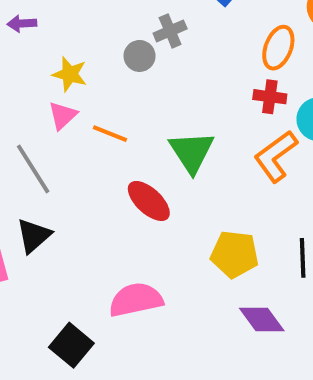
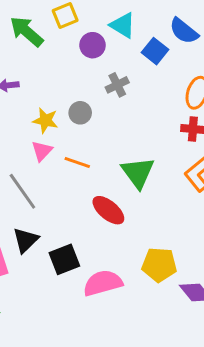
gray circle: (140, 56) -> (80, 113), moved
yellow pentagon: (235, 254) -> (159, 265), moved
black square: (71, 345) -> (64, 259), moved, turned 32

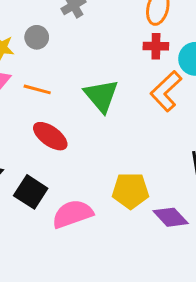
red ellipse: (108, 210) -> (50, 136), moved
black square: (64, 259) -> (31, 192), turned -32

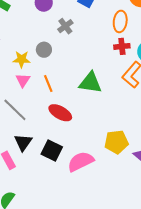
orange line: (37, 89) -> (48, 83), turned 60
green triangle: (101, 96) -> (90, 83), turned -35

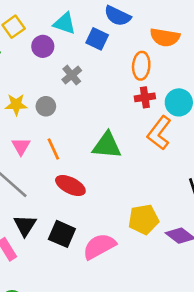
yellow star: (22, 59) -> (16, 105), moved

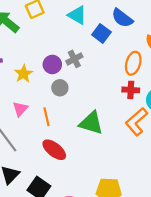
purple circle: (43, 46) -> (52, 64), moved
yellow star: (16, 105) -> (23, 74), turned 30
gray circle: (46, 106) -> (60, 88), moved

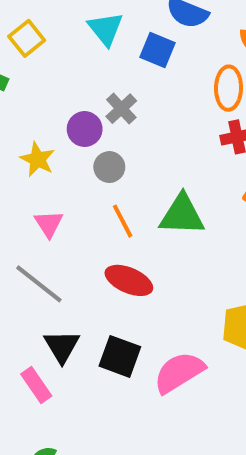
cyan triangle: (77, 15) -> (106, 29), turned 36
orange line: (46, 117) -> (123, 221), moved

